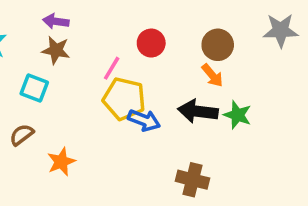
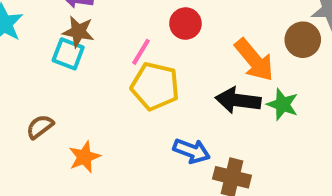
brown circle: (218, 45) -> (303, 40), moved
orange arrow: (212, 75) -> (254, 60), size x1.6
cyan square: (34, 88) -> (68, 54), moved
blue arrow: (144, 120) -> (192, 151), moved

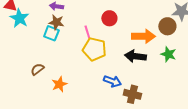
pink line: (141, 52) -> (87, 32), turned -48
orange arrow: (254, 60) -> (143, 36), turned -50
green star: (283, 104) -> (168, 54), moved

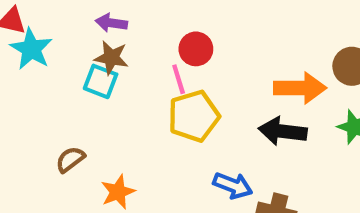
red circle: (109, 18) -> (196, 49), moved
yellow pentagon: (94, 49) -> (194, 116), turned -30

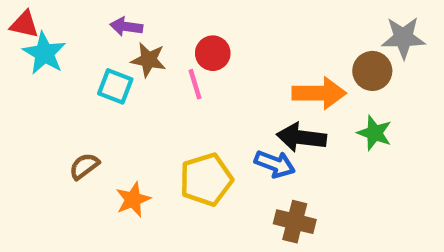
brown star: (111, 58) -> (148, 60), moved
yellow pentagon: (194, 116) -> (206, 180), moved
blue arrow: (233, 185) -> (275, 164), moved

